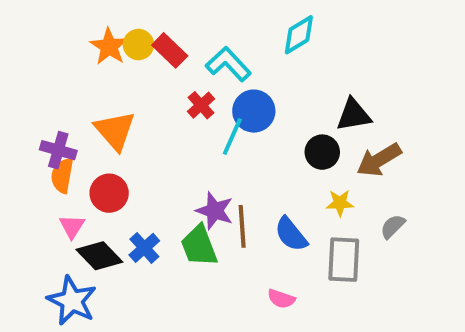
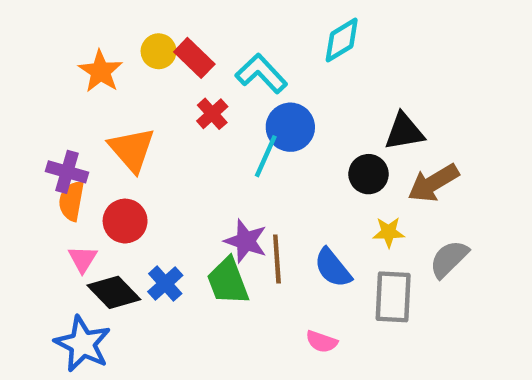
orange star: (109, 46) -> (100, 71), moved
red cross: (201, 105) -> (212, 114), moved
gray semicircle: (393, 226) -> (449, 259), size x1.4

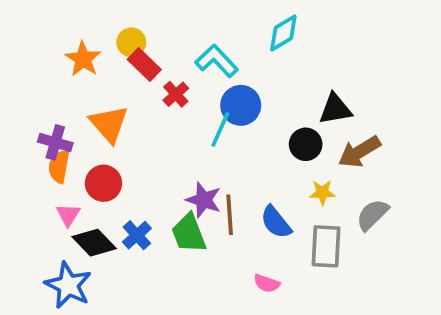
red rectangle: (194, 58) -> (144, 65), moved

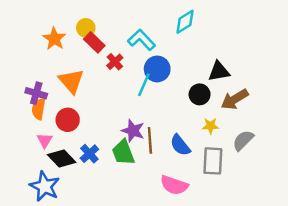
pink semicircle: (267, 283) -> (174, 185), size x1.6

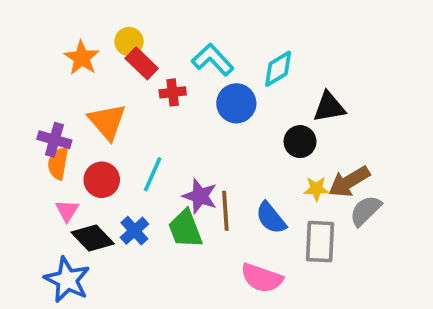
cyan diamond: (185, 22) -> (278, 69), moved
red cross: (115, 62) -> (173, 92), turned 35
cyan line: (144, 85) -> (153, 174), moved
brown arrow: (235, 99) -> (349, 182), moved

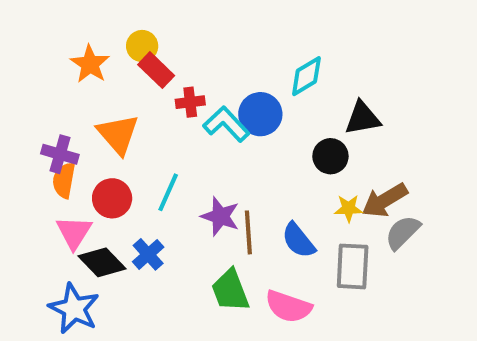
cyan L-shape: (213, 60) -> (226, 124), moved
pink triangle: (67, 211) -> (74, 232), size x1.4
green trapezoid: (185, 229) -> (230, 290), moved

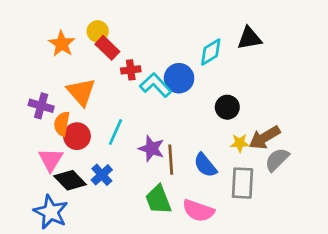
black triangle: (363, 118) -> (249, 38), moved
orange semicircle: (64, 180) -> (62, 124), moved

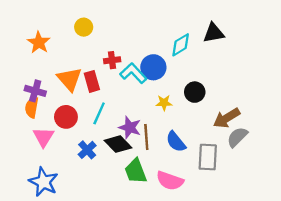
orange star: (62, 44) -> (39, 42), moved
red rectangle: (107, 48) -> (92, 81), moved, turned 30
orange semicircle: (62, 124) -> (32, 107), moved
yellow star: (240, 143) -> (164, 103), moved
black diamond: (70, 180) -> (118, 144), moved

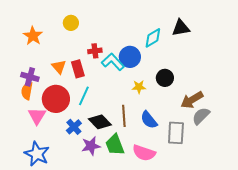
orange triangle: (69, 79) -> (59, 67), size x0.7
red circle: (66, 117) -> (56, 99), size x1.4
purple star: (130, 128) -> (91, 146), moved, turned -30

